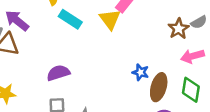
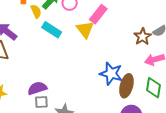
blue star: (140, 72) -> (111, 74), size x1.6
purple semicircle: (58, 73) -> (37, 88), moved

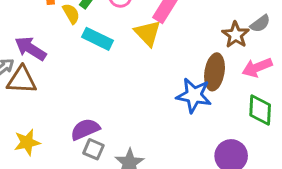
brown ellipse: (126, 86) -> (215, 72), moved
gray square: (41, 102) -> (93, 149), turned 32

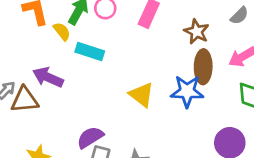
yellow triangle: (148, 33) -> (142, 95), moved
brown star: (236, 35) -> (197, 32), moved
purple arrow: (30, 48) -> (48, 77), moved

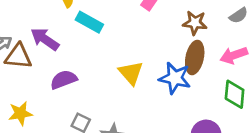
brown star: (197, 32) -> (195, 23), turned -30
purple semicircle: (90, 137) -> (64, 80), moved

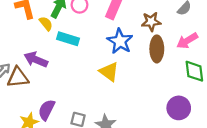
blue star: (175, 78) -> (120, 41), moved, turned 30
purple semicircle: (64, 80) -> (47, 110), moved, turned -30

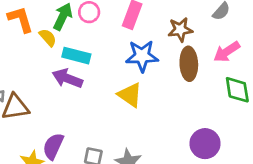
blue star: (120, 41) -> (142, 56), turned -30
purple arrow: (36, 60) -> (67, 78), moved
purple circle: (179, 108) -> (205, 144), moved

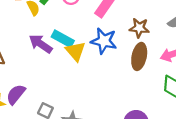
cyan rectangle: (76, 56) -> (63, 39), moved
yellow triangle: (130, 95) -> (75, 51), moved

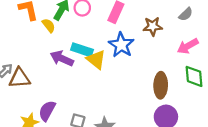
blue star: (104, 41) -> (121, 45), turned 30
brown ellipse: (139, 56) -> (161, 85), moved

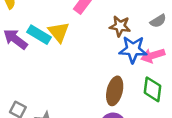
blue star: (121, 45) -> (133, 49), moved, turned 30
yellow triangle: (96, 60) -> (59, 32), moved

